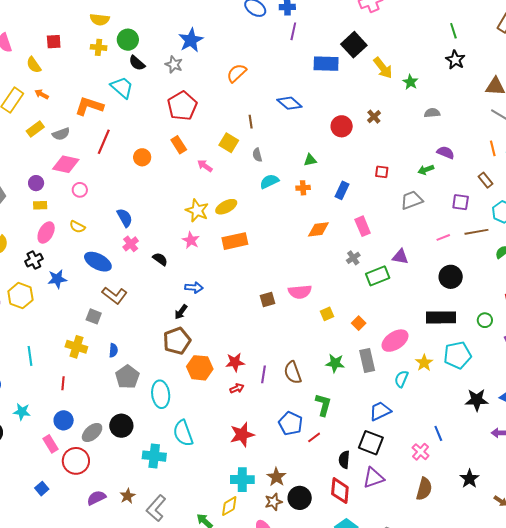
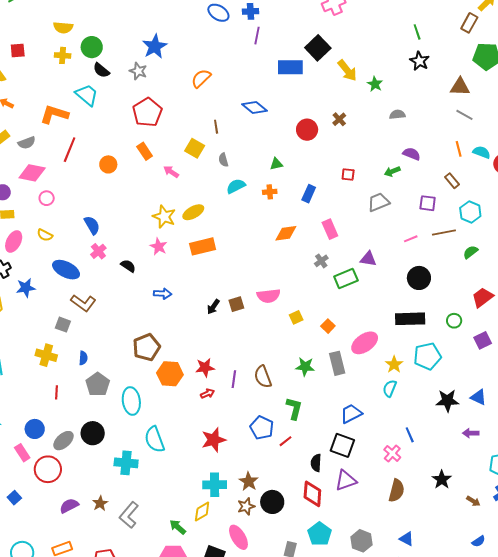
black arrow: (181, 312) -> (213, 307), moved
cyan semicircle: (401, 379) -> (390, 388), moved
red line: (63, 383) -> (56, 392), moved

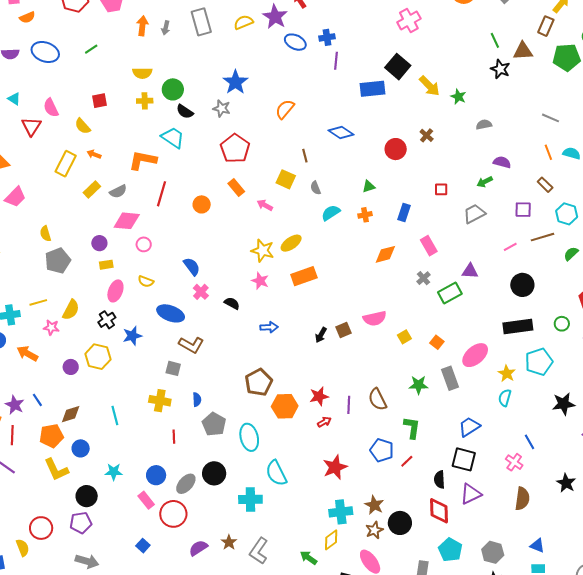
brown triangle: (460, 87) -> (523, 51), moved

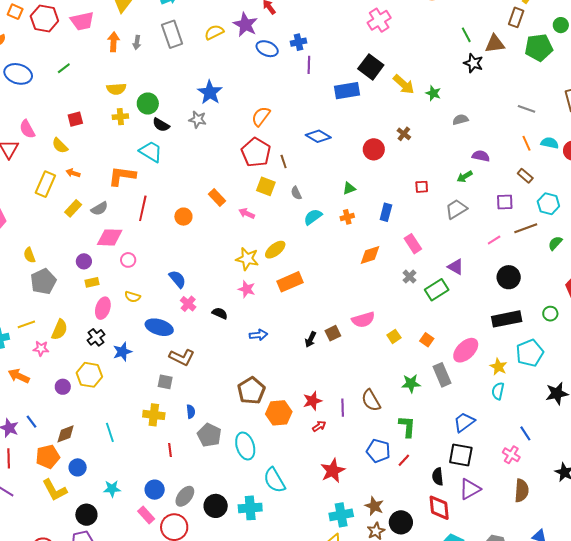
red pentagon: (235, 148) -> (256, 152), moved
purple triangle: (470, 271) -> (456, 267), turned 30
black circle: (214, 473) -> (216, 506), moved

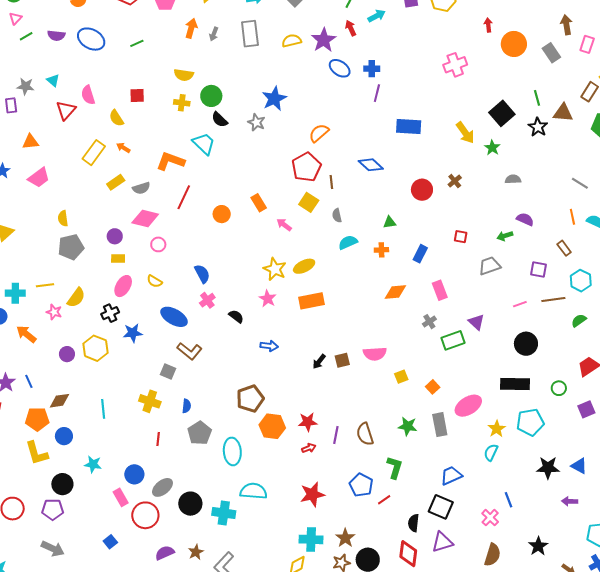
black square: (371, 67) -> (502, 113), moved
cyan semicircle: (274, 480) -> (253, 491), turned 112

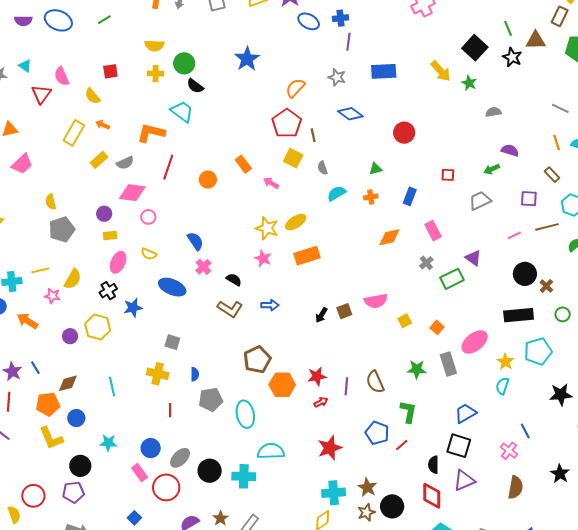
gray star: (256, 122) -> (337, 77), moved
brown cross: (455, 181) -> (546, 286), moved
brown L-shape: (190, 351) -> (230, 309), moved
gray pentagon: (200, 433) -> (211, 400), turned 30

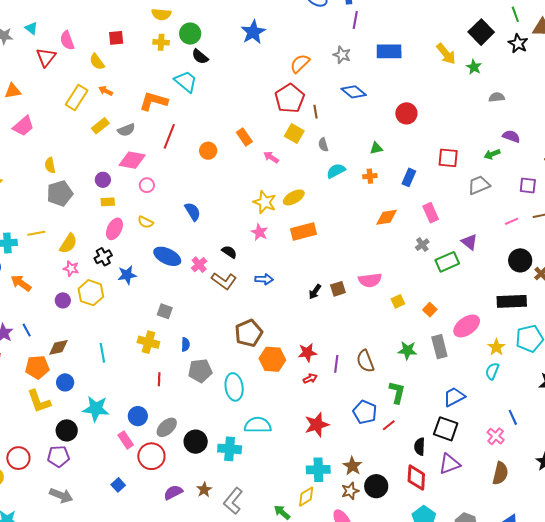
red square: (448, 175) -> (448, 158), size x1.5
pink cross: (203, 267) -> (199, 265), moved
pink star: (52, 296) -> (71, 269), moved
cyan star: (108, 443) -> (96, 409), size x1.5

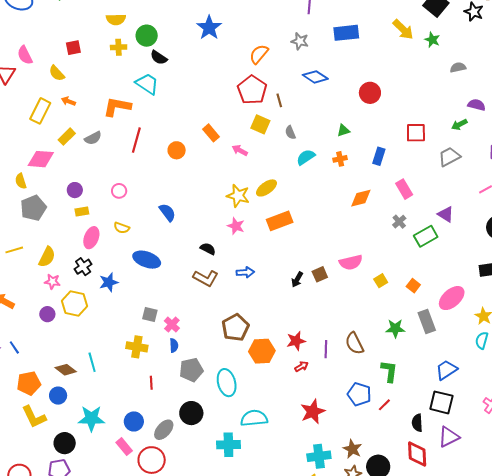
pink diamond: (132, 160) -> (41, 159), moved
pink cross: (199, 265) -> (172, 324), moved
brown diamond: (58, 347) -> (66, 370), moved, turned 55
black circle: (196, 442) -> (191, 413), moved

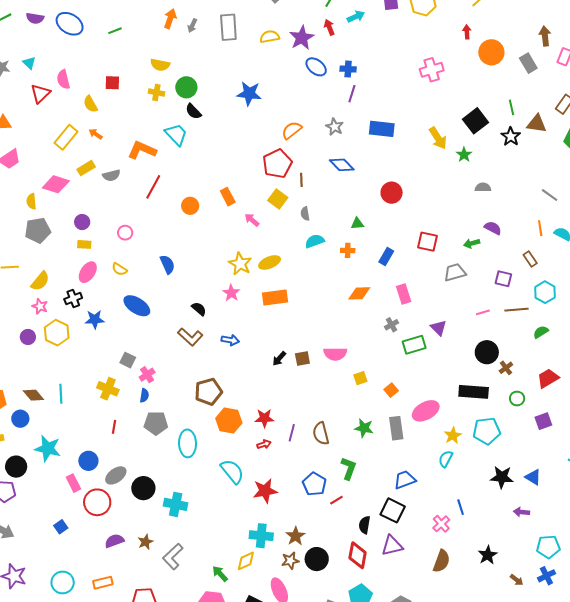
blue star: (209, 28) -> (249, 93), turned 30
black circle: (191, 413) -> (143, 488), moved
cyan semicircle: (254, 418) -> (232, 471), moved, turned 44

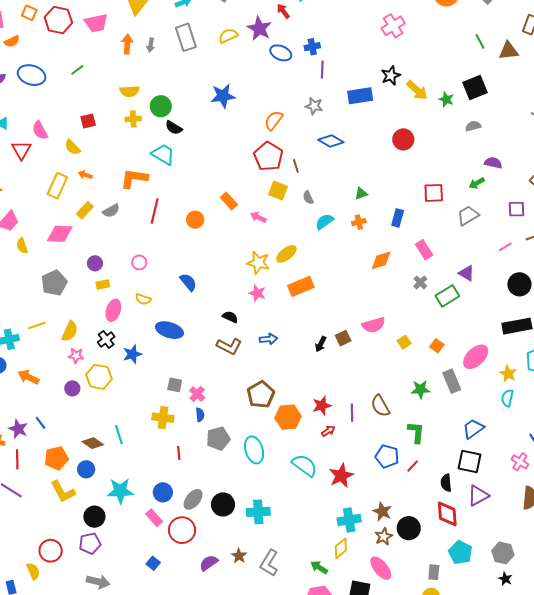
black square: (475, 121) -> (475, 87), moved, turned 30
black star: (511, 137) -> (391, 76), moved, turned 30
red circle: (392, 193) -> (403, 139), moved
yellow semicircle: (31, 201) -> (22, 246), moved

